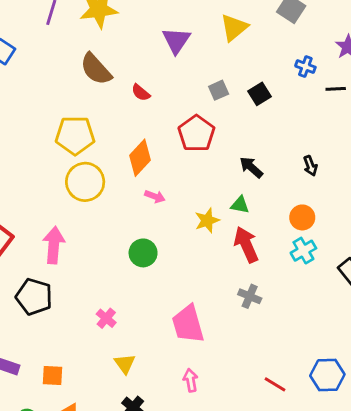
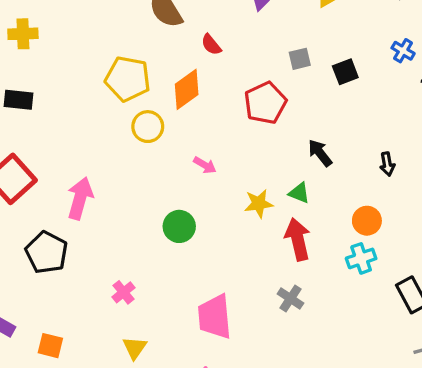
orange diamond: (140, 158) -> (187, 89), moved
yellow circle: (85, 182) -> (148, 127), moved, size x0.7

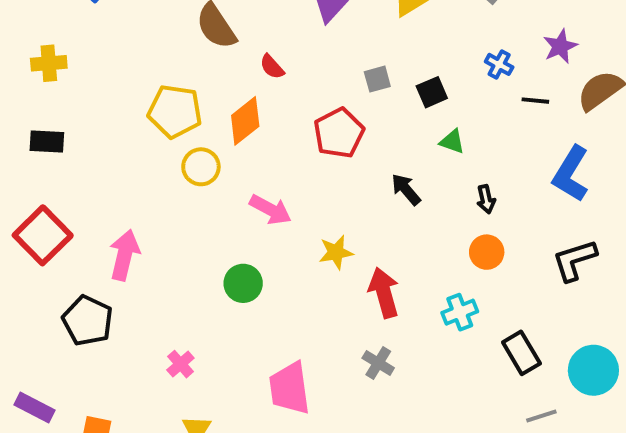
pink arrow: (205, 165) -> (270, 210), size x1.5
green triangle: (299, 193) -> (452, 142), moved
orange circle: (367, 221) -> (487, 252), moved

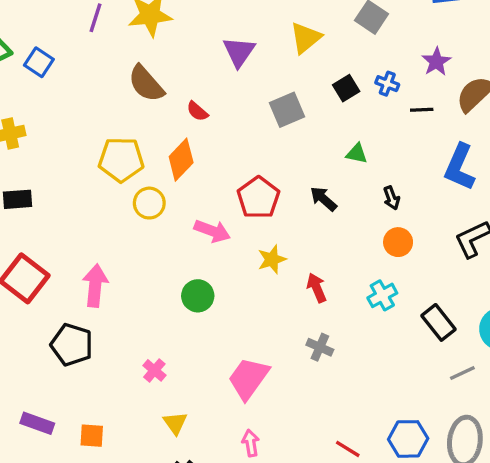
gray square: (377, 79) -> (287, 110), size x1.5
black square: (432, 92) -> (346, 88), moved
red pentagon: (339, 133) -> (258, 198), moved
red arrow: (384, 293) -> (317, 288), size x0.7
pink trapezoid: (290, 388) -> (248, 378), turned 51

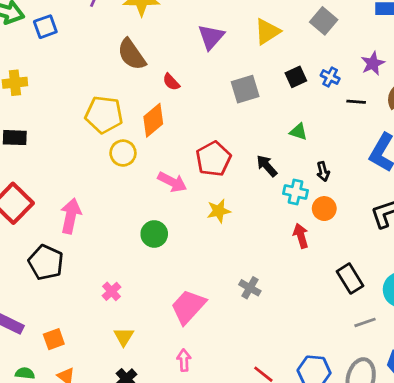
blue square: (39, 62) -> (45, 27), turned 30
red arrow: (317, 288) -> (301, 236), moved
cyan cross: (382, 295) -> (296, 192), moved, turned 35
orange square: (92, 436) -> (54, 339), turned -30

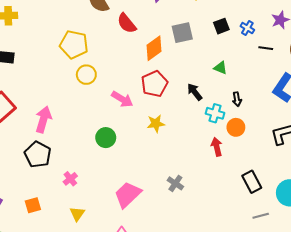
red semicircle: (171, 82) -> (127, 23), size x1.5
orange diamond: (153, 120) -> (154, 48), moved
black pentagon: (46, 262) -> (38, 155), moved
orange square: (54, 339) -> (33, 205), moved

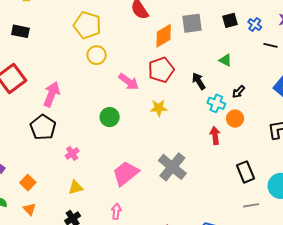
black arrow: (237, 99) -> (238, 92), turned 48
gray cross: (175, 183) -> (172, 167), size x1.8
orange square: (33, 205) -> (28, 183), moved, turned -35
yellow triangle: (77, 214) -> (76, 187), turned 35

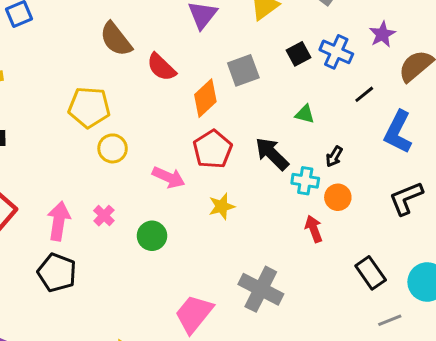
blue cross: (255, 24) -> (336, 52), size x1.5
black line: (270, 45) -> (364, 94), moved, turned -40
black arrow: (199, 81) -> (272, 154), size x1.4
pink cross: (72, 153) -> (104, 216), moved

